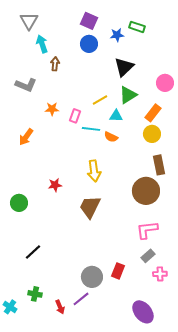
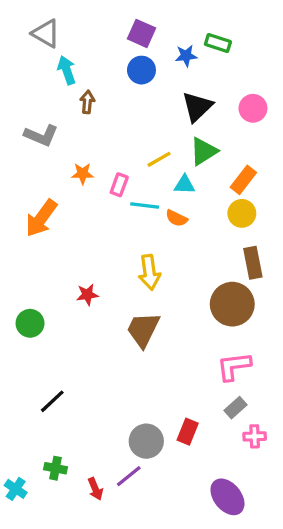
gray triangle: (29, 21) -> (46, 33), turned -30
pink circle: (165, 83) -> (253, 108), moved
orange arrow: (26, 137) -> (41, 218), size x1.4

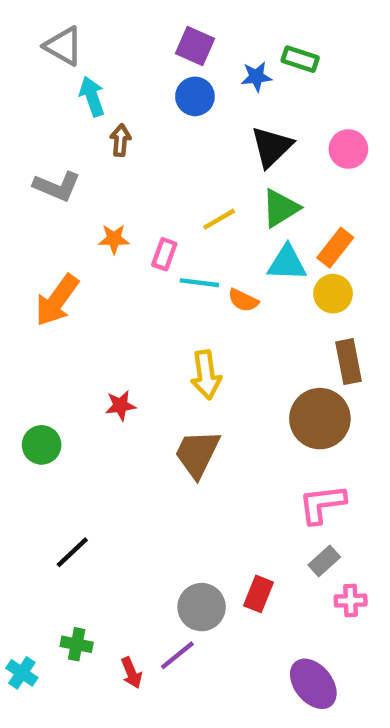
cyan triangle: (184, 185) -> (287, 263), moved, size x1.4

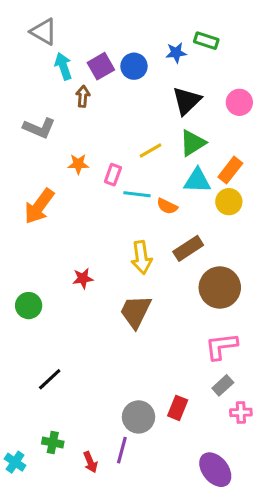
purple square: (195, 46) -> (101, 66), moved, turned 36
brown rectangle: (348, 362) -> (188, 248), moved, turned 68
purple line: (177, 655) -> (122, 450), turned -36

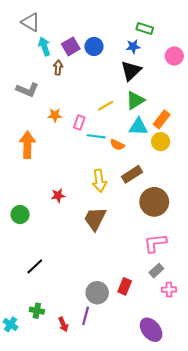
blue star: (176, 53) -> (133, 46), moved
pink circle: (239, 102) -> (174, 56), moved
orange arrow: (39, 206) -> (27, 145), turned 145

